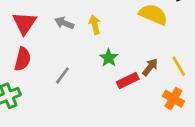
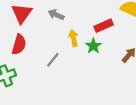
yellow arrow: (95, 25) -> (73, 38), moved
red rectangle: (128, 81) -> (104, 26), moved

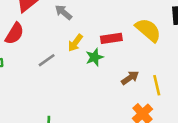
yellow arrow: (73, 38) -> (75, 43), turned -147

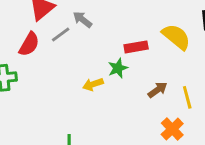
yellow arrow: (75, 43) -> (93, 84), moved, turned 36
gray line: (47, 60) -> (61, 35), moved

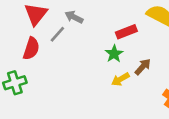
yellow arrow: (93, 84) -> (120, 79), moved
brown arrow: (158, 90) -> (143, 67), moved

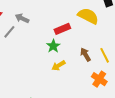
brown arrow: (143, 67) -> (85, 54), moved, turned -72

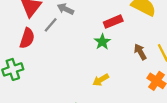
yellow arrow: (59, 66) -> (101, 80), moved

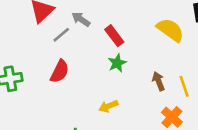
red rectangle: (113, 22) -> (114, 36), moved, turned 66
red semicircle: (27, 38) -> (60, 71), moved

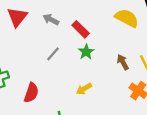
gray line: (61, 35) -> (53, 54), moved
red semicircle: (60, 71) -> (31, 93), moved

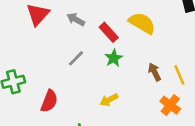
yellow semicircle: (127, 18) -> (142, 23), moved

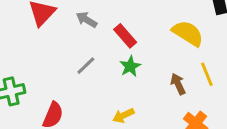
yellow semicircle: (142, 23) -> (188, 33), moved
yellow line: (179, 75) -> (207, 74), moved

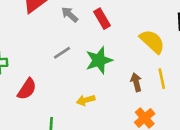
red rectangle: (125, 36) -> (102, 19), moved
green star: (130, 66) -> (99, 60), size x1.5

